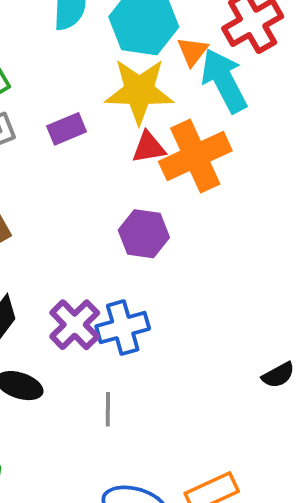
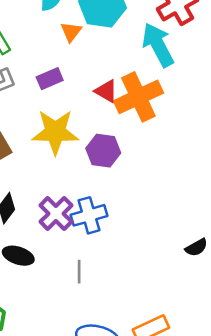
orange triangle: (192, 51) -> (71, 32), moved
yellow star: (139, 91) -> (55, 132), moved
red triangle: (149, 147) -> (106, 91), turned 40

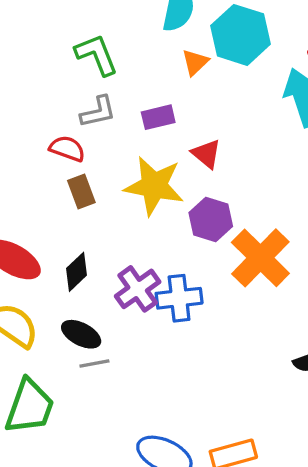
red triangle: (106, 91) -> (206, 154), moved
orange cross: (138, 97) -> (260, 258), moved, turned -30
gray line: (79, 272) -> (94, 364), moved, turned 70

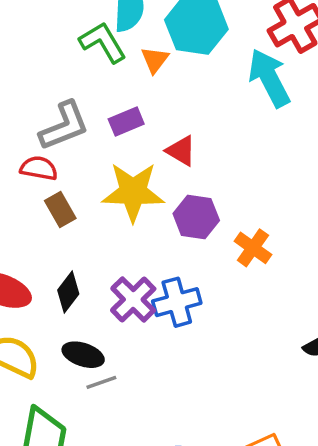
green L-shape: (97, 55) -> (103, 42), moved
gray L-shape: (98, 112) -> (64, 126), size x1.4
orange cross: (260, 258) -> (253, 248), size x0.6

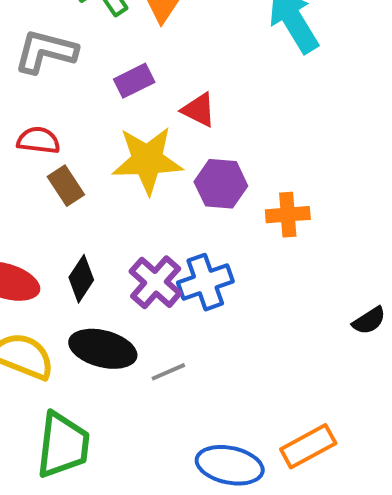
gray L-shape: (64, 126) -> (46, 52), moved, turned -140
orange cross: (253, 248) -> (288, 215), turned -36
black ellipse: (83, 355) -> (103, 349), size x1.4
gray line: (101, 382) -> (168, 372), moved

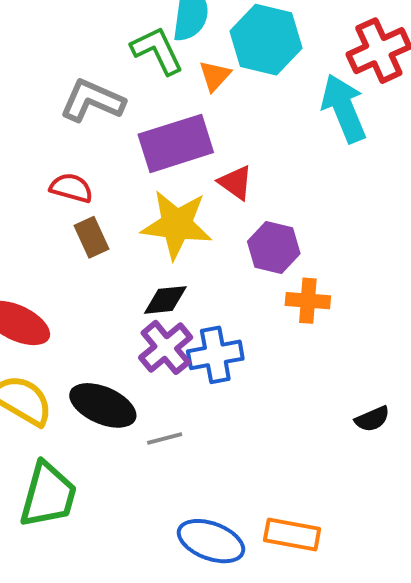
purple rectangle: (134, 81) -> (176, 143), size x1.8
purple hexagon: (221, 184) -> (274, 248), moved
black diamond: (81, 279) -> (165, 300), moved, turned 42
orange rectangle: (308, 446) -> (292, 534), turned 30

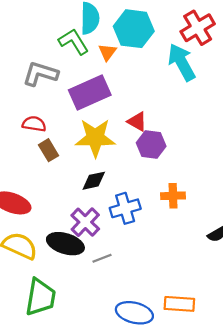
red triangle: (236, 182) -> (137, 122), moved
orange cross: (308, 301) -> (173, 196), moved
purple cross: (166, 347) -> (85, 222), moved

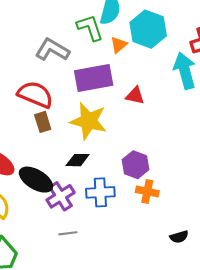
red triangle: (137, 122) -> (135, 96), moved, turned -30
red semicircle: (34, 124) -> (35, 95), size x1.6
purple hexagon: (151, 145) -> (135, 165), moved
black ellipse: (65, 244) -> (36, 180), moved

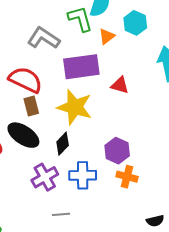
cyan hexagon: (148, 29) -> (135, 23), size x0.7
black diamond: (78, 160) -> (63, 144), turned -50
black ellipse: (36, 180) -> (23, 135), moved
gray line: (68, 233) -> (61, 214), moved

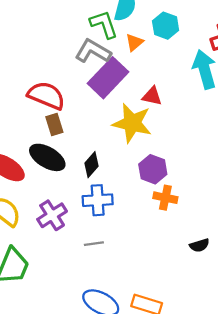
gray L-shape: (44, 38) -> (93, 51), moved
purple rectangle: (81, 67) -> (108, 78), turned -36
yellow star: (75, 107) -> (132, 123), moved
blue cross: (83, 175) -> (98, 200), moved
purple cross: (45, 177) -> (52, 215), moved

